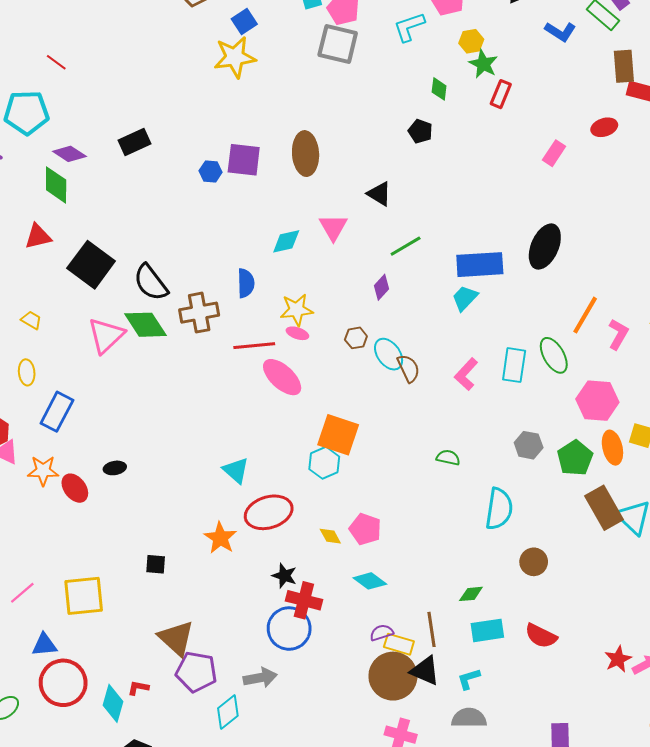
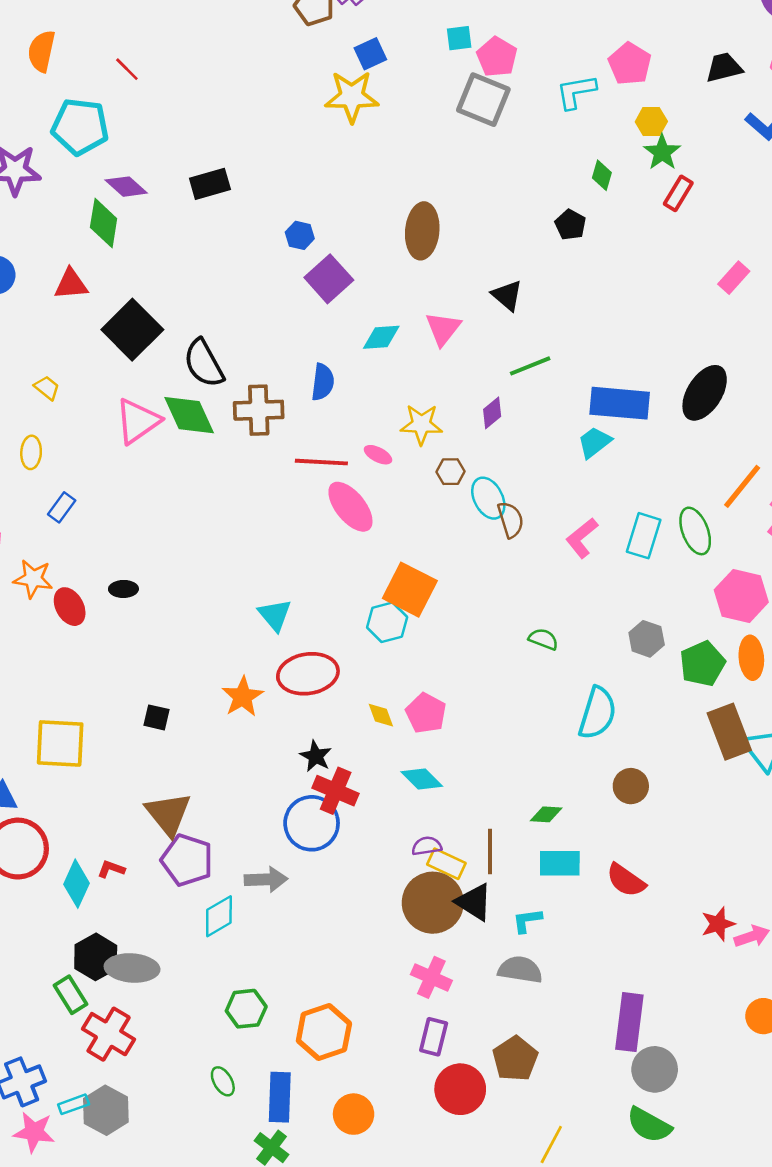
purple square: (244, 160) -> (329, 279), moved, turned 33
yellow star: (297, 310) -> (421, 424), moved
blue rectangle: (57, 412) -> (62, 507), size x0.6

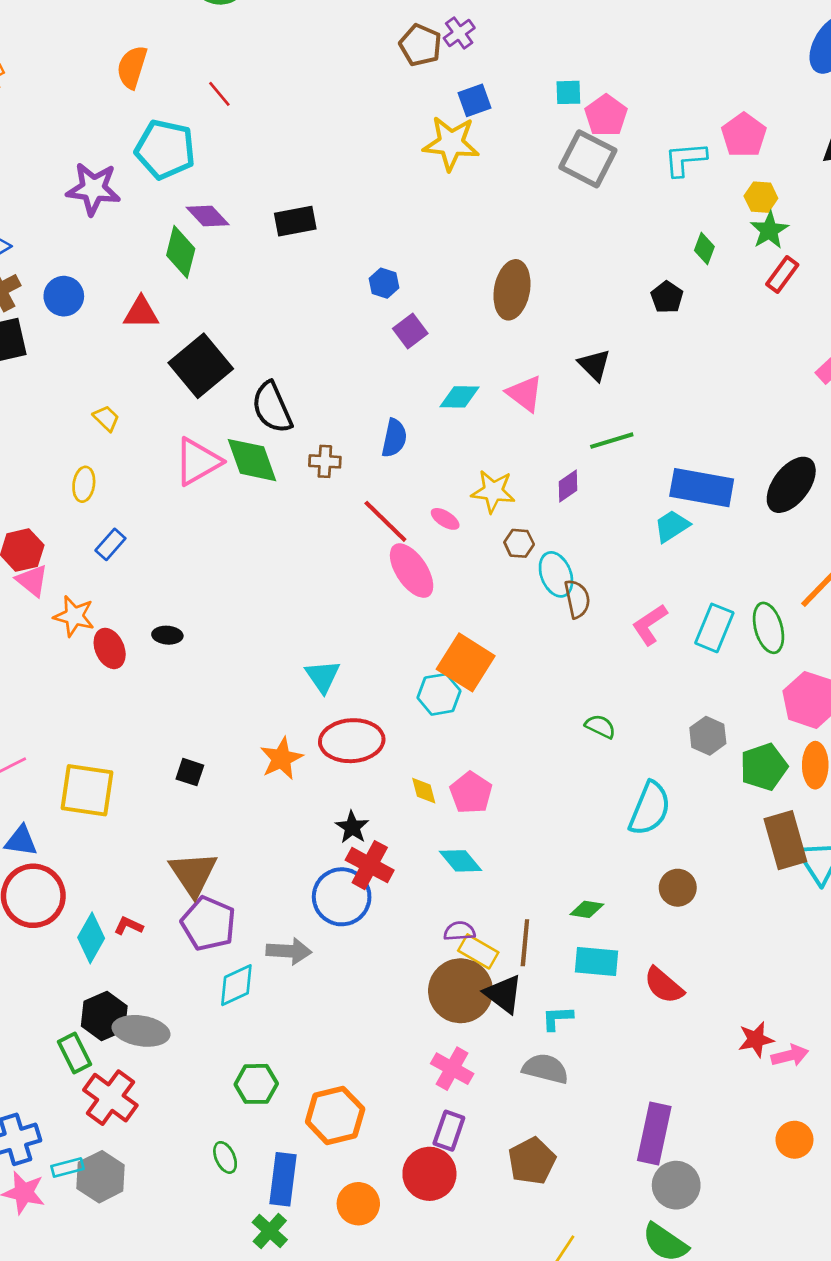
purple square: (329, 279) -> (410, 331), size x0.7
pink triangle: (443, 329) -> (525, 394), turned -36
brown cross: (259, 410) -> (325, 461), size x0.6
red line: (321, 462) -> (385, 521), turned 36
red circle: (460, 1089) -> (429, 1174), moved

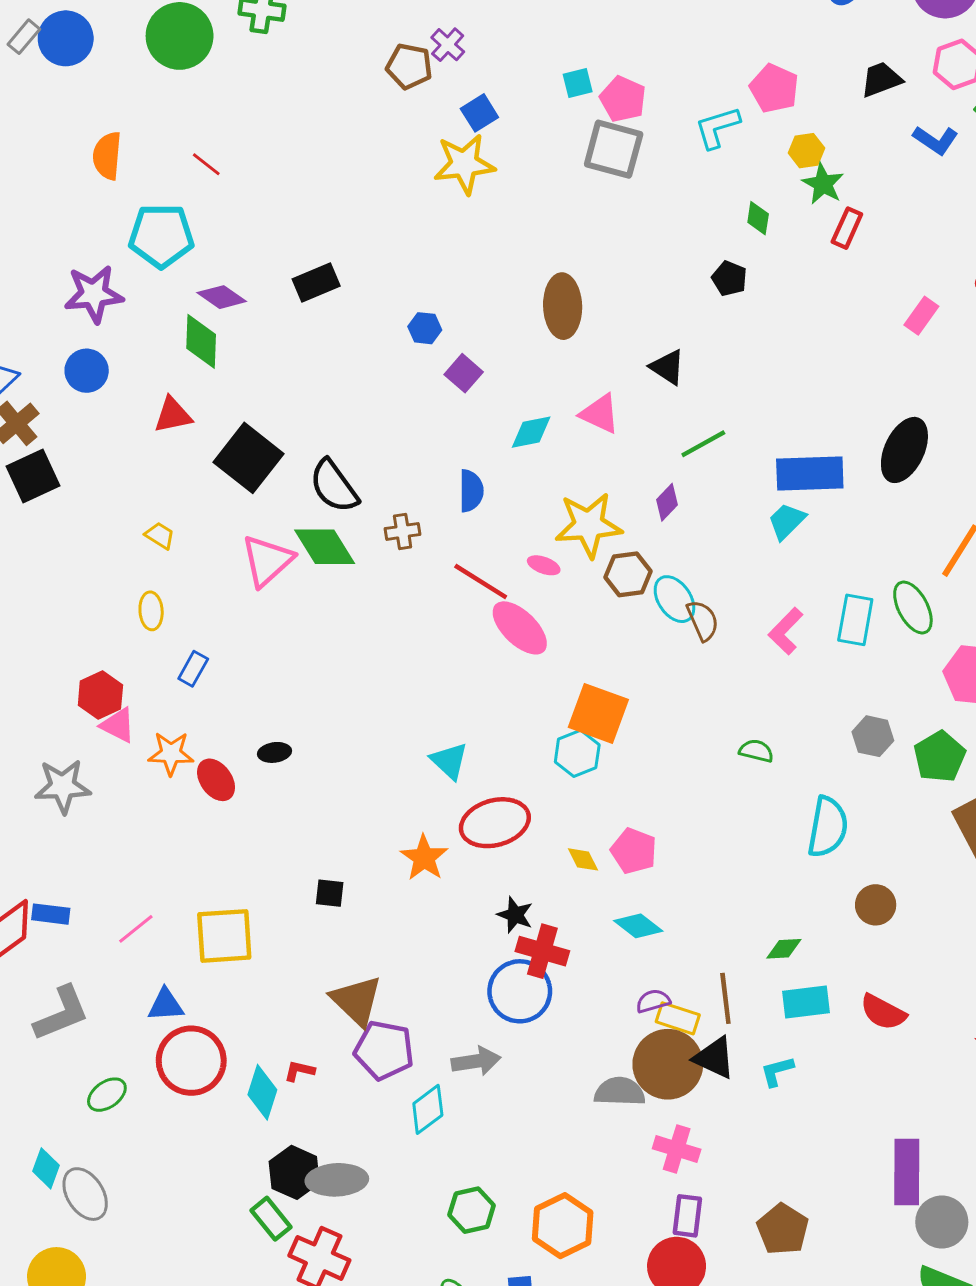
blue circle: (64, 296) -> (87, 371), moved
yellow star: (493, 491) -> (589, 525), size x1.4
brown hexagon: (519, 543) -> (628, 574), size x1.4
gray semicircle: (545, 1069) -> (620, 1092), moved

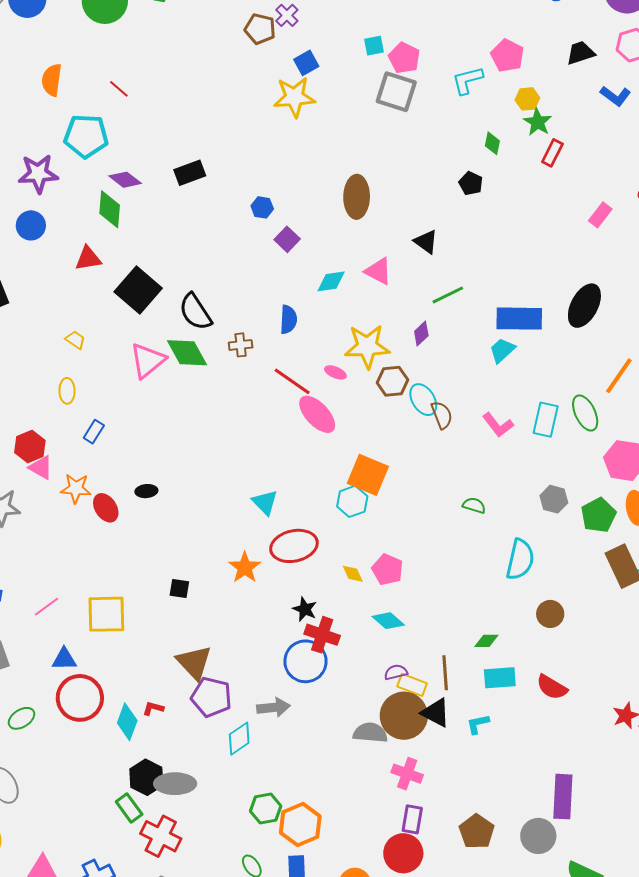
pink L-shape: (786, 631) -> (498, 425), turned -84
gray circle: (942, 1222) -> (538, 836), moved
orange hexagon: (563, 1226) -> (300, 824), moved

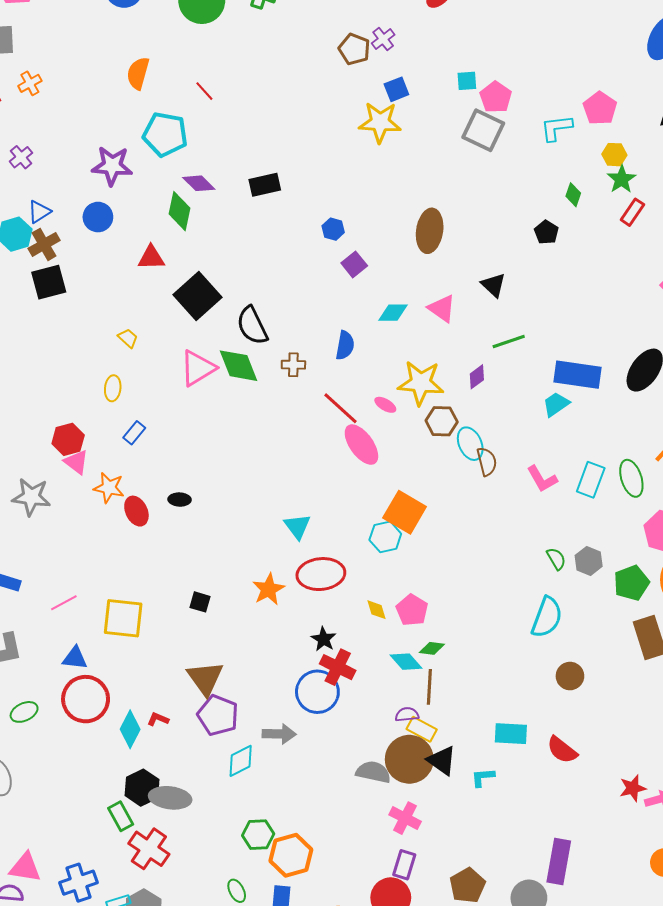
green semicircle: (474, 505) -> (556, 559), moved, turned 35
green diamond: (486, 641) -> (432, 648), moved
brown line: (445, 673) -> (429, 687), moved

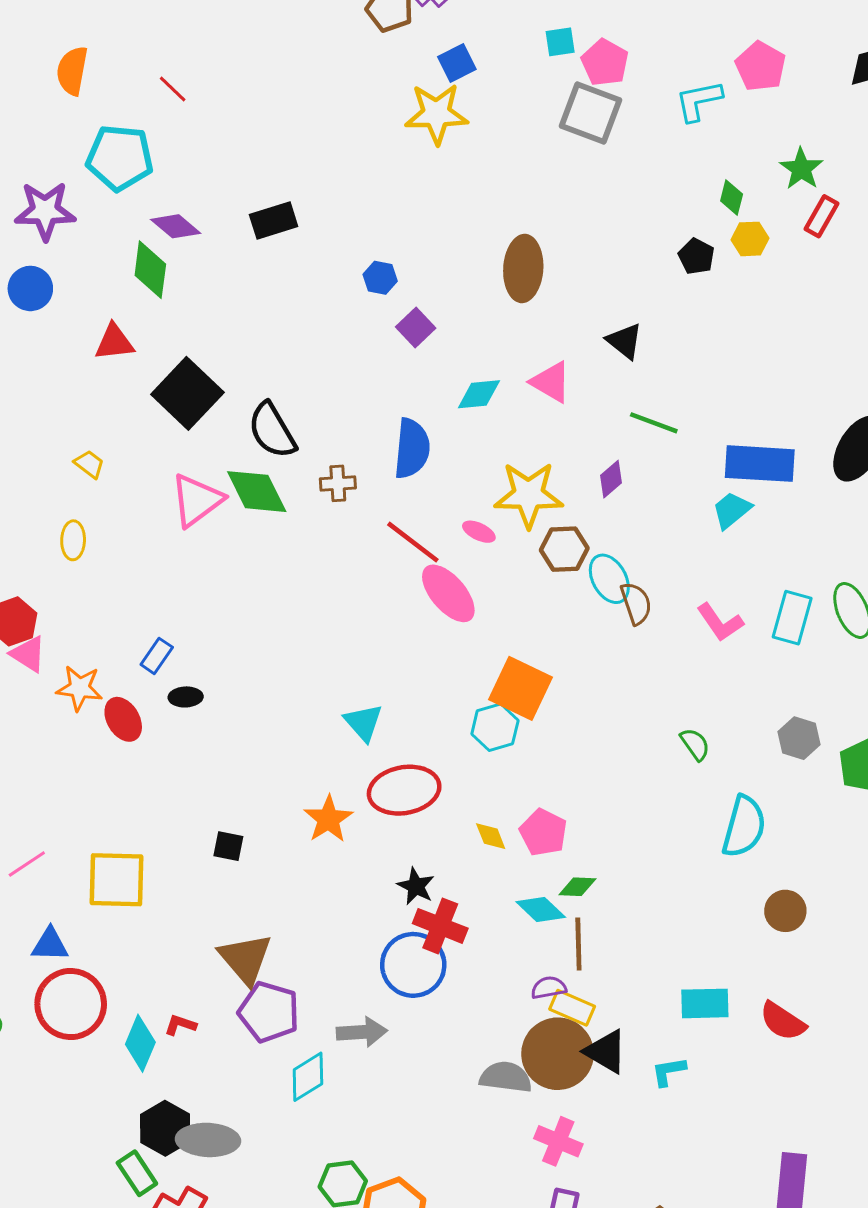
yellow hexagon: (614, 155) -> (750, 239), moved
green line: (509, 341) -> (654, 423), turned 44
blue semicircle: (345, 345) -> (412, 449), size x1.4
blue rectangle: (134, 433) -> (157, 656), moved
green semicircle: (556, 559) -> (695, 744), moved

